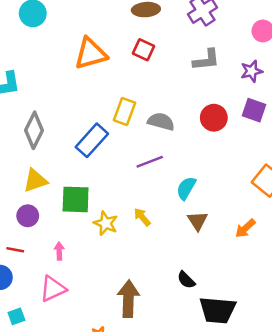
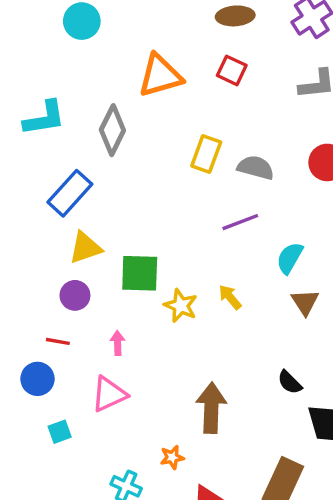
gray diamond: (34, 130) -> (112, 130), moved
blue rectangle: (92, 140) -> (70, 193), moved

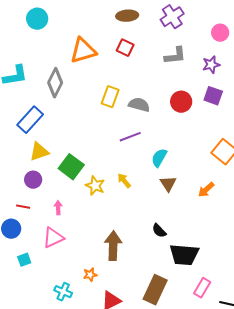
green square: (140, 273) -> (71, 167), turned 35

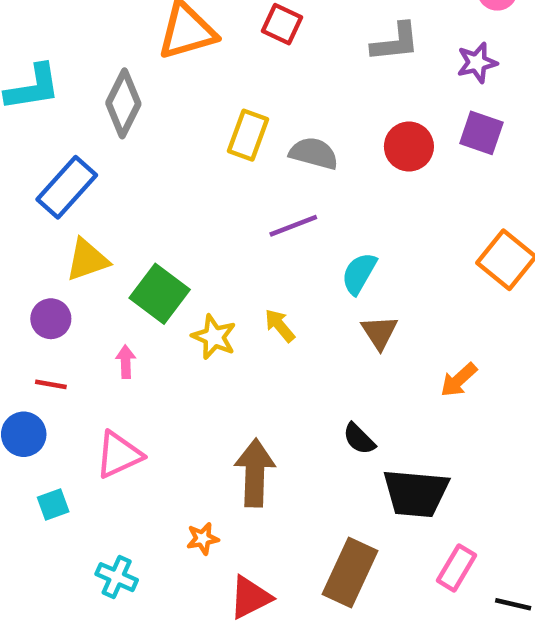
purple circle: (33, 180) -> (51, 319), moved
orange arrow: (206, 190) -> (459, 380), moved
pink arrow: (58, 208) -> (126, 362), moved
cyan cross: (63, 292) -> (117, 577), moved

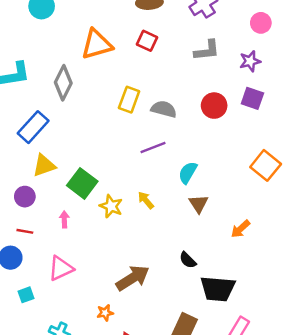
brown arrow: (255, 473) -> (133, 278), turned 56

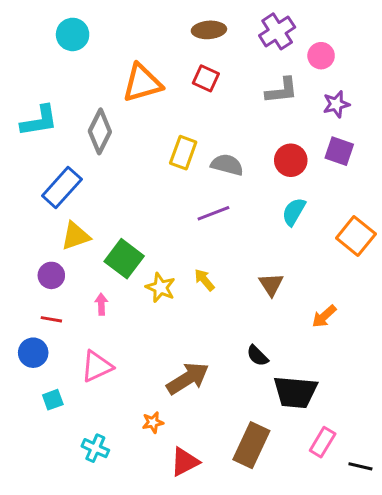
pink circle: (261, 23) -> (321, 56), moved
cyan semicircle: (188, 173) -> (294, 212), moved

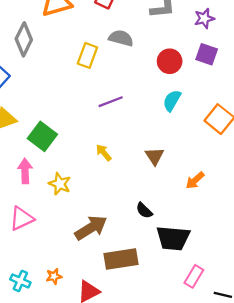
gray semicircle: (227, 165) -> (121, 38), moved
yellow star: (160, 288) -> (60, 184), moved
pink arrow: (101, 304) -> (25, 171), size x1.5
orange star: (153, 422) -> (54, 276), moved
brown rectangle: (251, 445) -> (121, 259), moved, turned 56

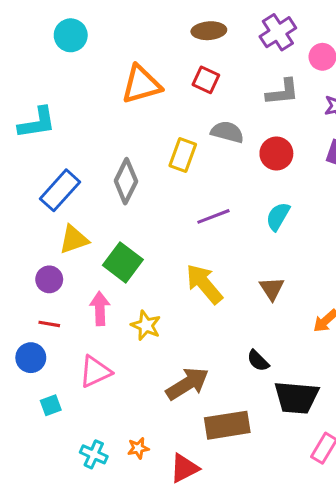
gray diamond: (24, 39) -> (126, 181), moved
red circle: (170, 61) -> (276, 153), moved
cyan semicircle: (172, 101) -> (278, 216), moved
yellow arrow: (104, 153) -> (204, 284), size x1.8

